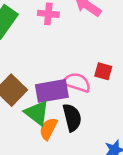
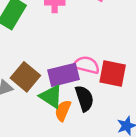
red square: (103, 71) -> (113, 73), moved, size x1.6

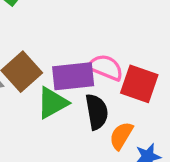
green triangle: (51, 96) -> (52, 103), turned 50
orange semicircle: (63, 111) -> (121, 136), moved

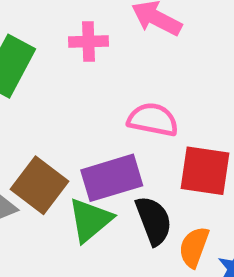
pink semicircle: (106, 67) -> (153, 120), moved

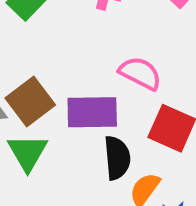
green triangle: (90, 220) -> (27, 152), moved, turned -36

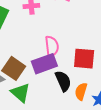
pink semicircle: (140, 73) -> (52, 46), moved, turned 75

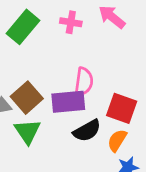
black semicircle: (63, 81) -> (87, 131), turned 70
orange semicircle: (81, 91) -> (117, 140), moved

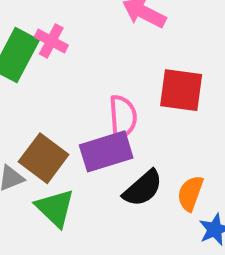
pink cross: (71, 22) -> (51, 41), moved, turned 30
red square: (122, 108) -> (181, 90), moved

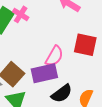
pink semicircle: (123, 117) -> (54, 56), turned 30

